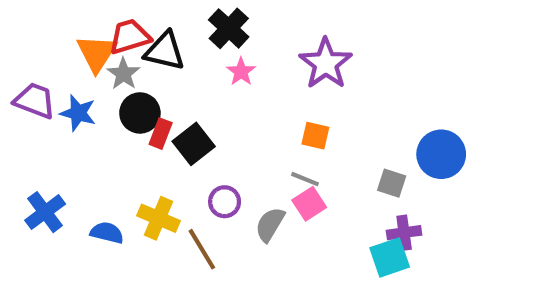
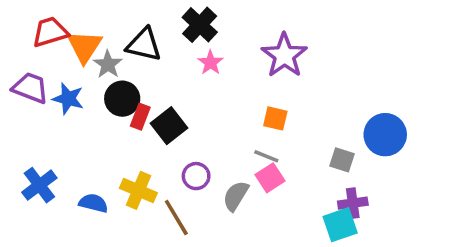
red trapezoid: (130, 37) -> (50, 32), moved

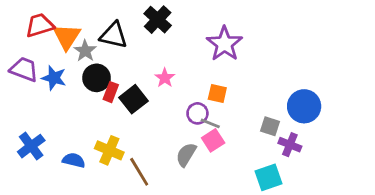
pink star: (210, 63) -> (165, 78), moved
purple circle: (196, 176) -> (197, 113), moved
purple cross: (353, 203) -> (290, 145), moved, turned 30

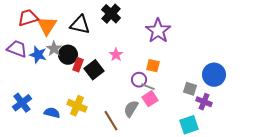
gray star: (85, 51) -> (54, 49), moved
brown line: (139, 172) -> (111, 121), moved

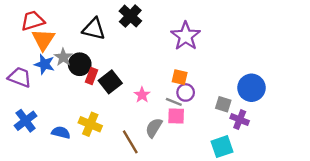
orange triangle: (47, 26) -> (43, 40), moved
purple trapezoid: (17, 49) -> (20, 77), moved
pink star: (116, 55) -> (142, 95), moved
purple circle: (139, 80) -> (186, 92), moved
pink square: (150, 99) -> (176, 116), turned 35

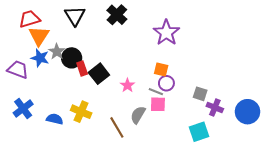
black triangle: (94, 29) -> (75, 16), moved, turned 45
red rectangle: (91, 76) -> (82, 68), turned -40
blue circle: (251, 88) -> (248, 112), moved

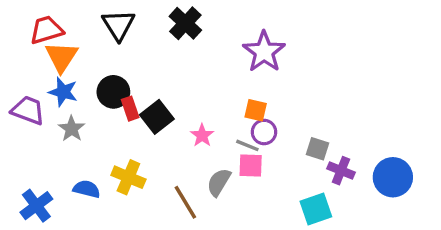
gray star: (57, 52) -> (72, 129), moved
blue cross: (23, 109) -> (36, 206), moved

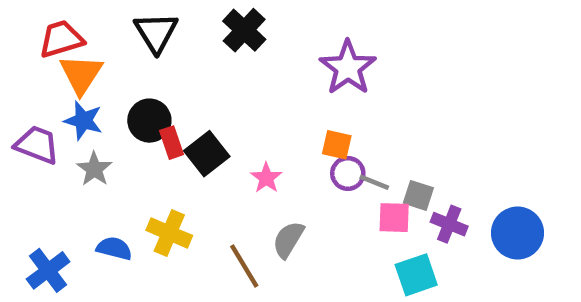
gray line: (247, 145) -> (374, 182), moved
pink square: (251, 166) -> (394, 218), moved

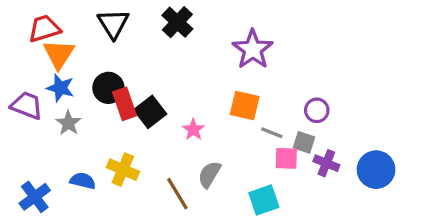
red rectangle: (171, 143) -> (124, 104), size x1.4
orange square: (337, 145) -> (245, 105), size x1.4
purple circle: (348, 173) -> (317, 110), moved
cyan square: (416, 275) -> (264, 200), moved

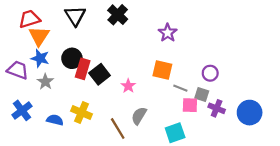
purple star: (253, 49) -> (168, 33), size x0.7
red rectangle: (124, 104) -> (83, 69), turned 36
blue cross: (35, 197) -> (22, 110), moved

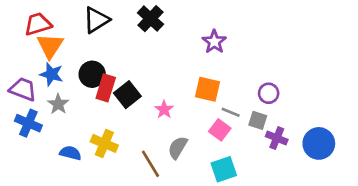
black triangle: (75, 16) -> (96, 20), turned 30
pink square: (190, 105) -> (220, 130), moved, turned 35
blue cross: (22, 110) -> (28, 123), moved, turned -30

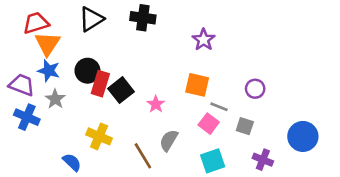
black cross: (150, 19) -> (143, 18), turned -35
gray square: (258, 120) -> (245, 126), moved
purple cross: (277, 138) -> (263, 160), moved
blue semicircle: (70, 153) -> (72, 162), moved, turned 30

